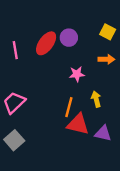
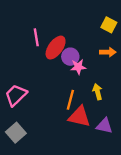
purple circle: (69, 38) -> (70, 57), moved
red ellipse: (46, 43) -> (56, 48), moved
pink line: (15, 50) -> (36, 37), moved

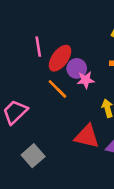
orange line: (70, 100) -> (57, 89), moved, turned -60
gray square: (16, 133) -> (33, 156), moved

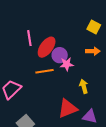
orange line: (57, 89) -> (45, 71), turned -54
red triangle: (87, 136) -> (68, 108), turned -35

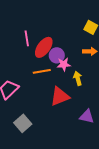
yellow arrow: (84, 86) -> (78, 78), moved
red triangle: (68, 108) -> (60, 96), moved

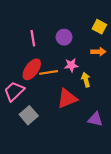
red ellipse: (44, 47) -> (32, 69), moved
purple circle: (57, 55) -> (64, 37), moved
gray square: (23, 123) -> (29, 115), moved

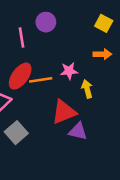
purple circle: (64, 37) -> (46, 22), moved
purple triangle: (95, 119) -> (78, 131), moved

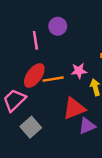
purple triangle: (78, 131) -> (87, 126), turned -36

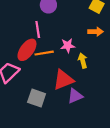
pink line: (35, 40) -> (38, 30), moved
gray square: (31, 127) -> (37, 98), moved, turned -30

